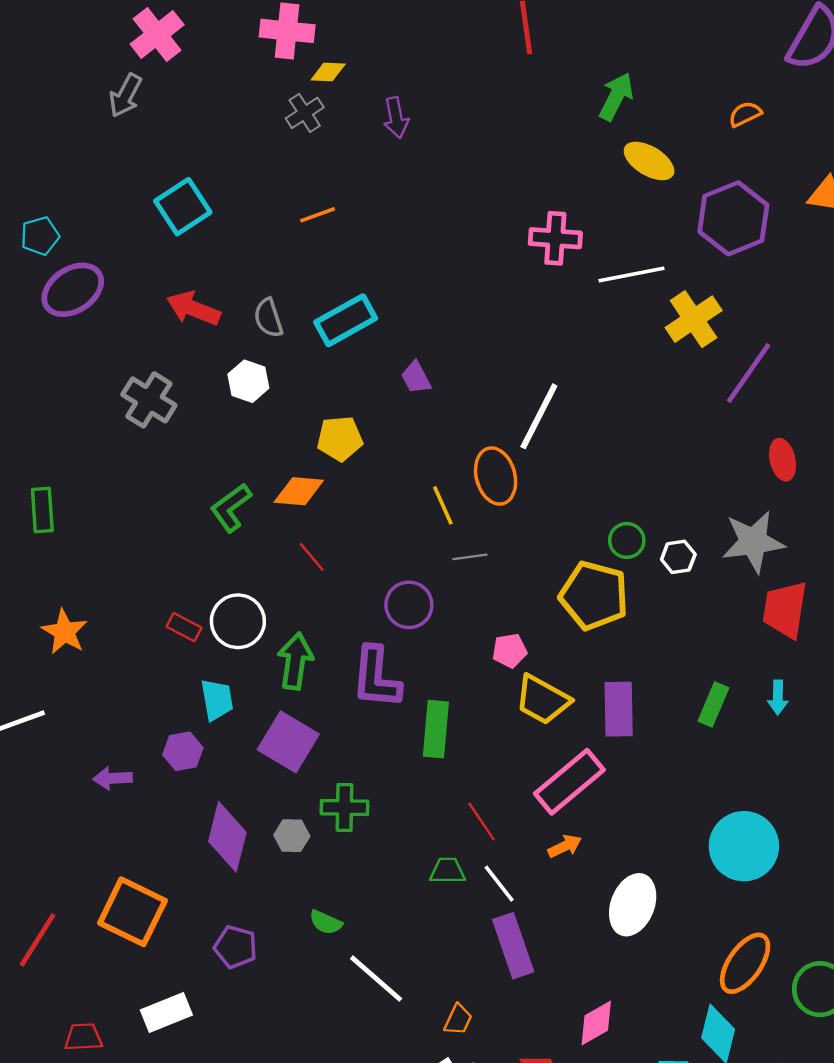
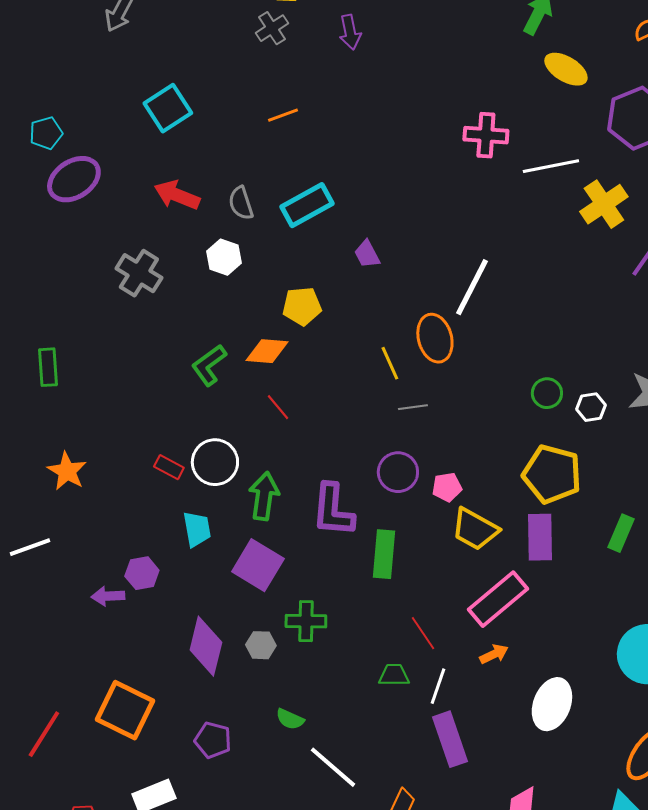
yellow pentagon: (594, 596) -> (552, 474), moved
purple circle: (409, 605) -> (398, 472), moved
purple hexagon: (183, 751) -> (142, 573), moved
white line: (499, 884) -> (438, 686), turned 57

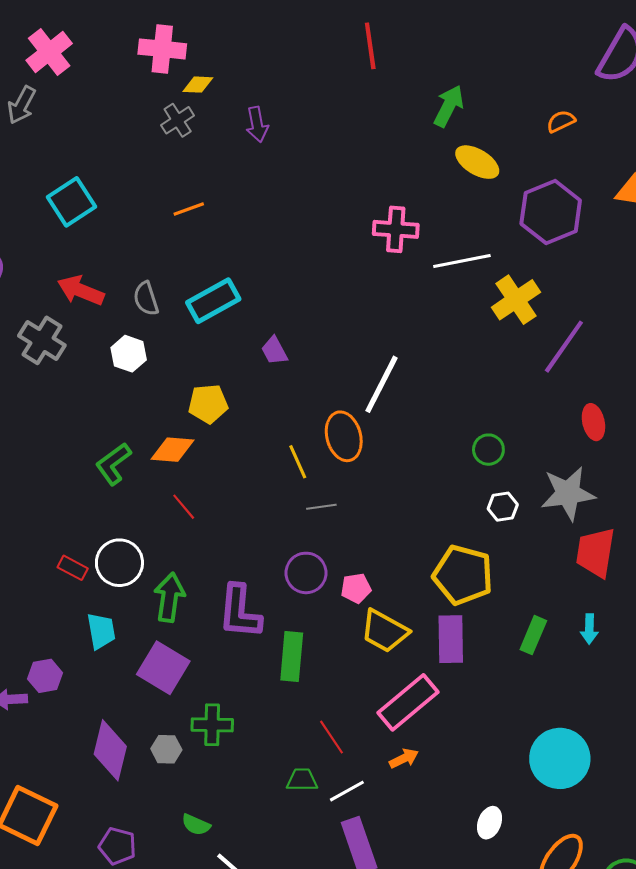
gray cross: (139, 273) -> (42, 340), moved
green circle: (547, 393) -> (488, 450), moved
white line: (438, 686) -> (347, 791), turned 42
white ellipse: (552, 704) -> (489, 823), moved, size x0.6

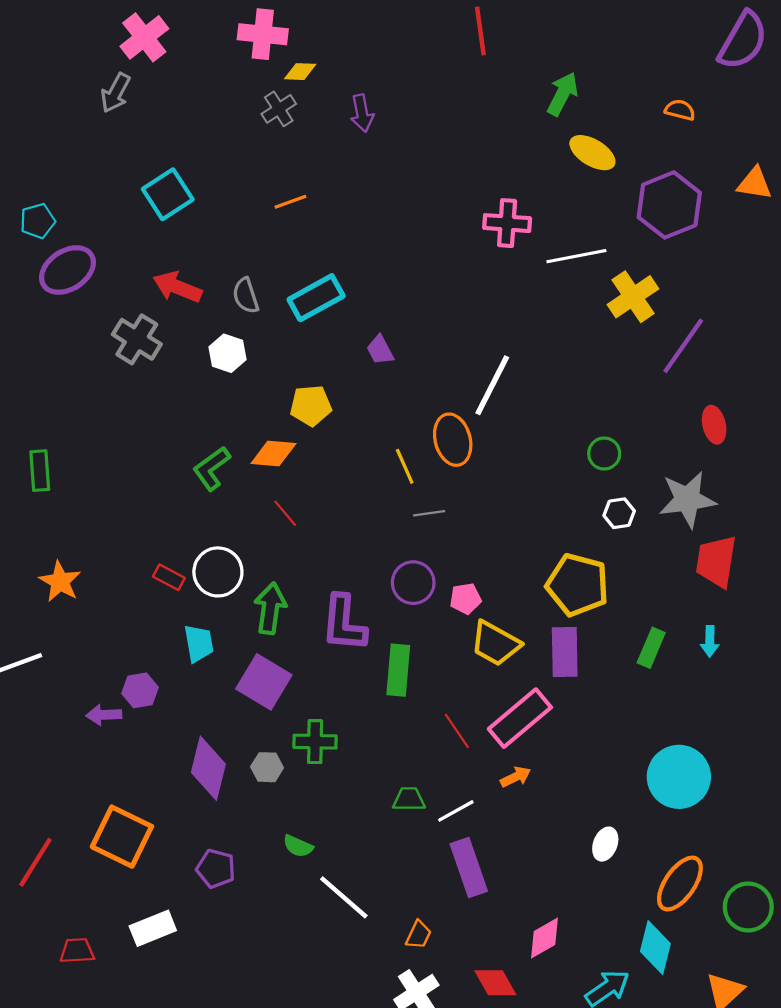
orange semicircle: (561, 121) -> (680, 110), turned 40
red line: (331, 737) -> (457, 731), moved

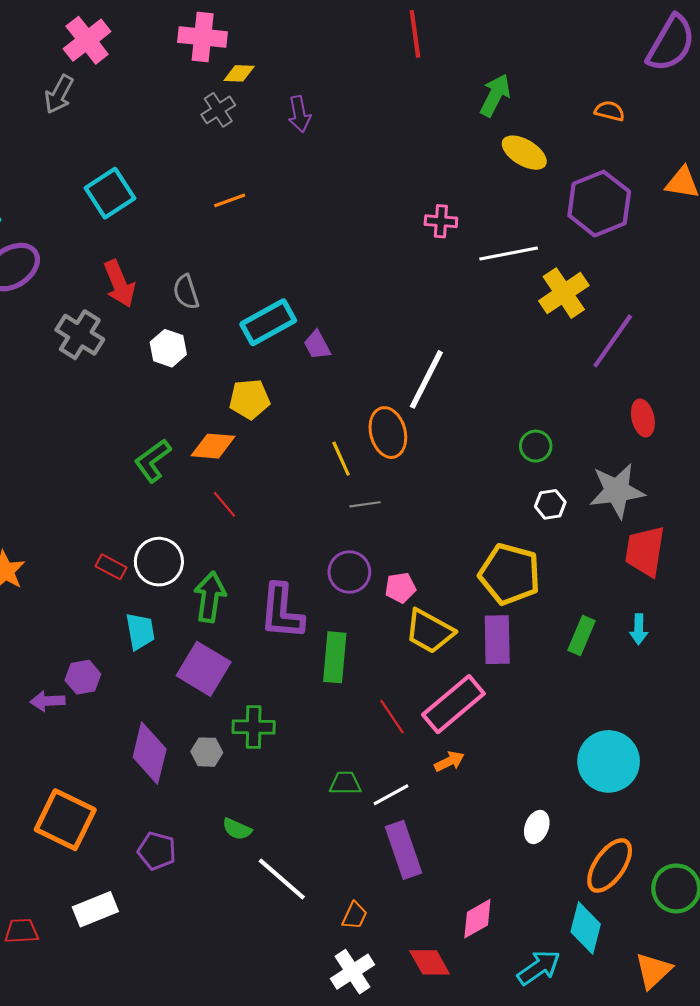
pink cross: (507, 223) -> (441, 221), size x0.7
red arrow: (177, 287) -> (119, 284), turned -135
cyan rectangle: (316, 298) -> (268, 322), moved

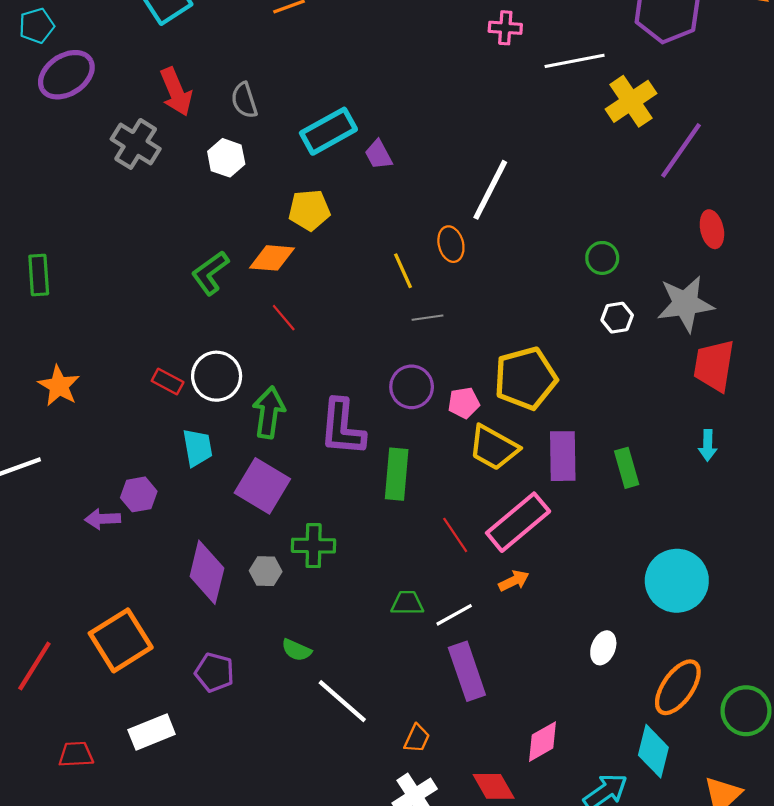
orange ellipse: (388, 433) -> (451, 244), size x0.7
yellow pentagon: (510, 574) -> (526, 378), moved, turned -30
green rectangle: (581, 635) -> (627, 468), moved, turned -39
orange square: (65, 820) -> (121, 640), turned 32

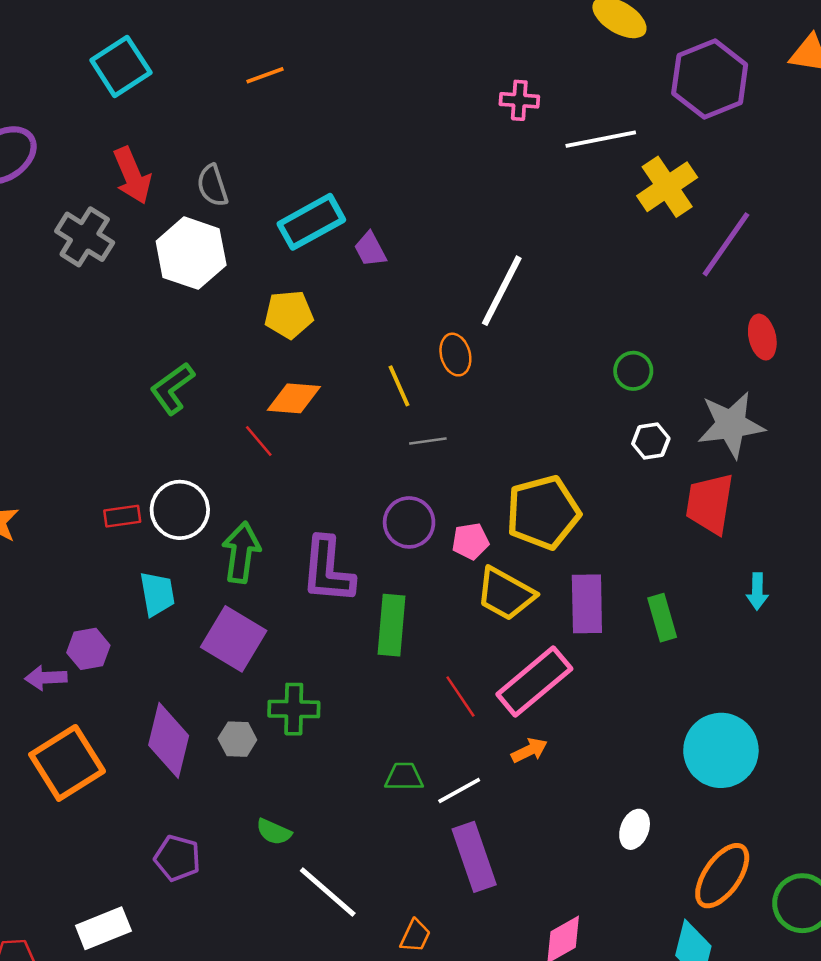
white hexagon: (226, 158) -> (191, 253), size x1.6
orange diamond: (272, 258) -> (294, 398), moved
red trapezoid: (714, 366) -> (710, 504), moved
red rectangle: (168, 382) -> (122, 516), turned -36
orange square: (121, 640) -> (67, 763), moved

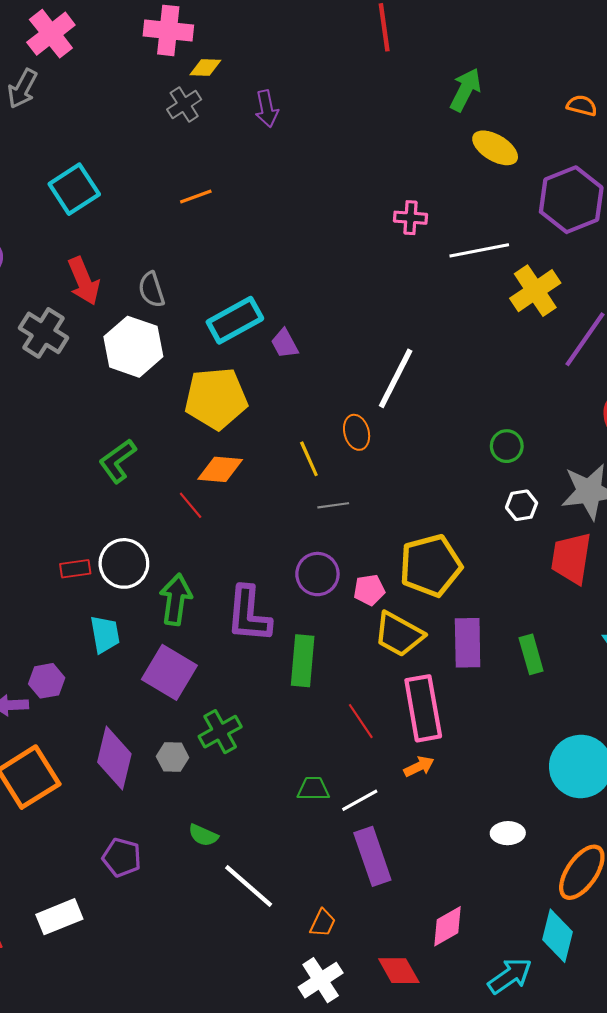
yellow pentagon: (289, 314) -> (216, 398), size x1.5
pink rectangle: (534, 681) -> (423, 708), turned -60
green cross: (294, 709) -> (220, 732), turned -30
white ellipse: (635, 829) -> (508, 833), turned 68

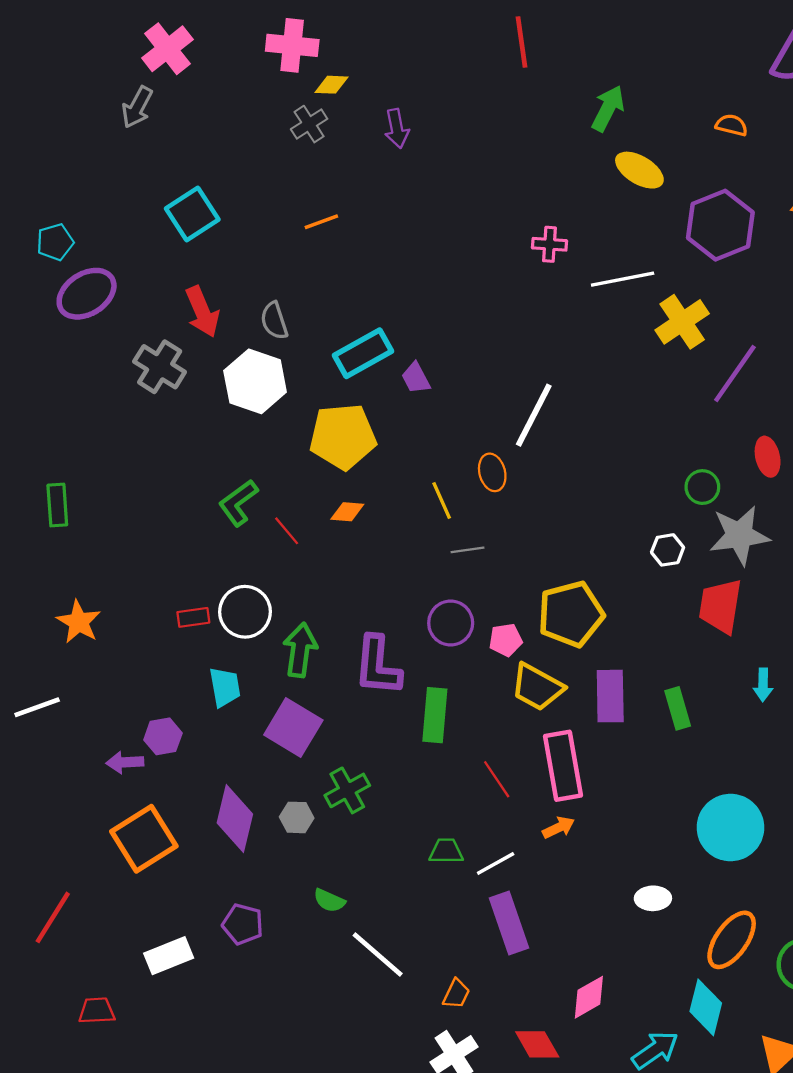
green circle: (507, 446) -> (702, 487), moved
orange diamond: (220, 469) -> (347, 512), size x0.7
red line: (191, 505) -> (287, 531), moved
white rectangle: (59, 917) -> (169, 956), moved

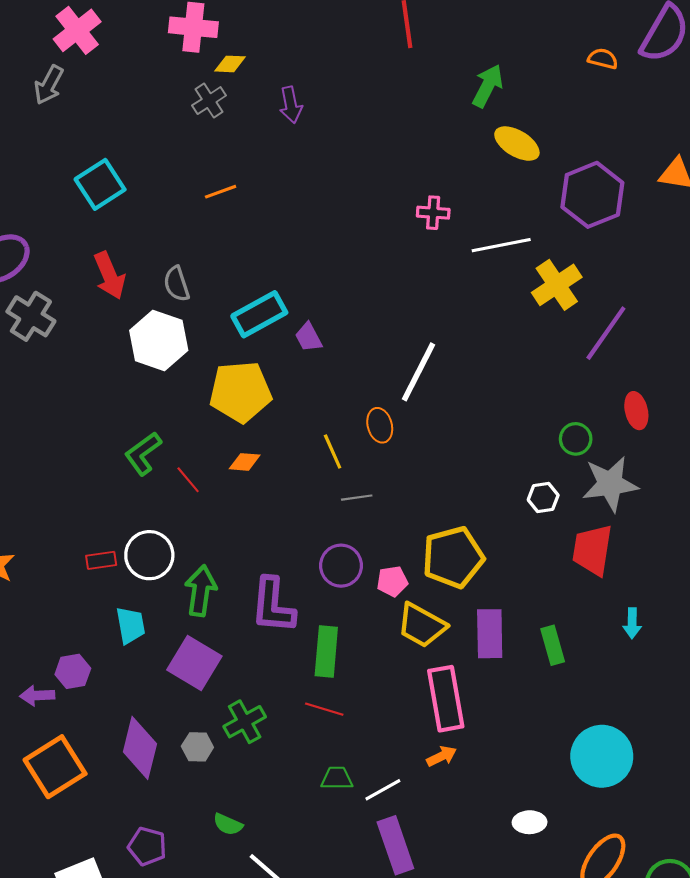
orange semicircle: (732, 125) -> (603, 59), moved
gray cross: (160, 367) -> (31, 316), moved
red line: (497, 779) -> (324, 709), moved, turned -39

